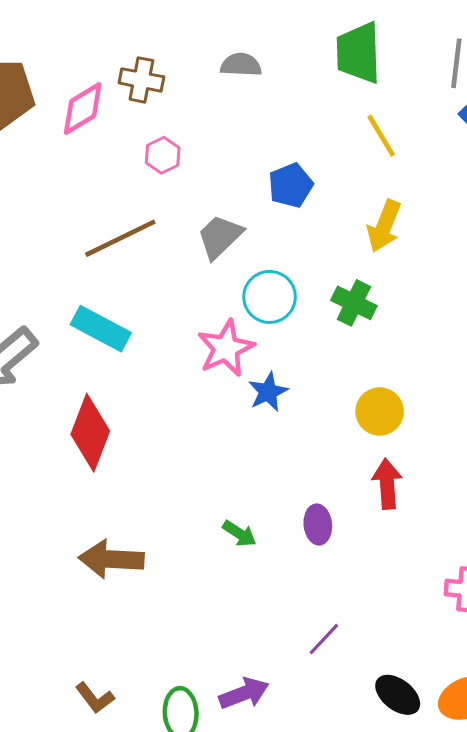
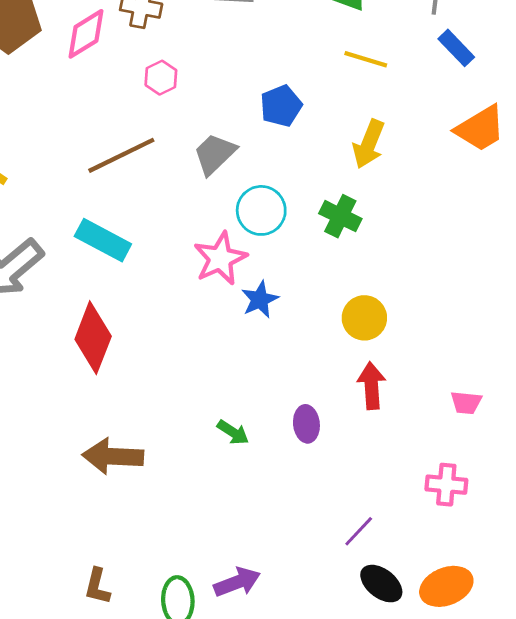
yellow line: (381, 136) -> (366, 59), turned -42
purple line: (324, 639) -> (359, 531), moved
brown L-shape: (95, 698) -> (97, 586), turned 51

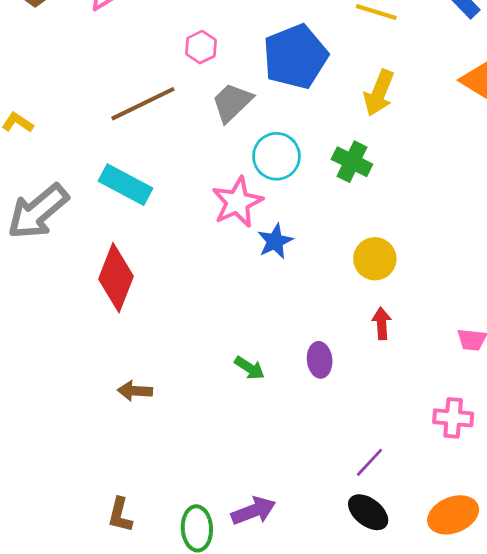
pink hexagon: (161, 78) -> (201, 47), moved
blue pentagon: (281, 106) -> (295, 57), size x1.6
red arrow: (371, 386) -> (382, 323), size x0.7
brown arrow: (113, 456) -> (135, 391), size x0.6
black ellipse: (381, 584) -> (368, 512), moved

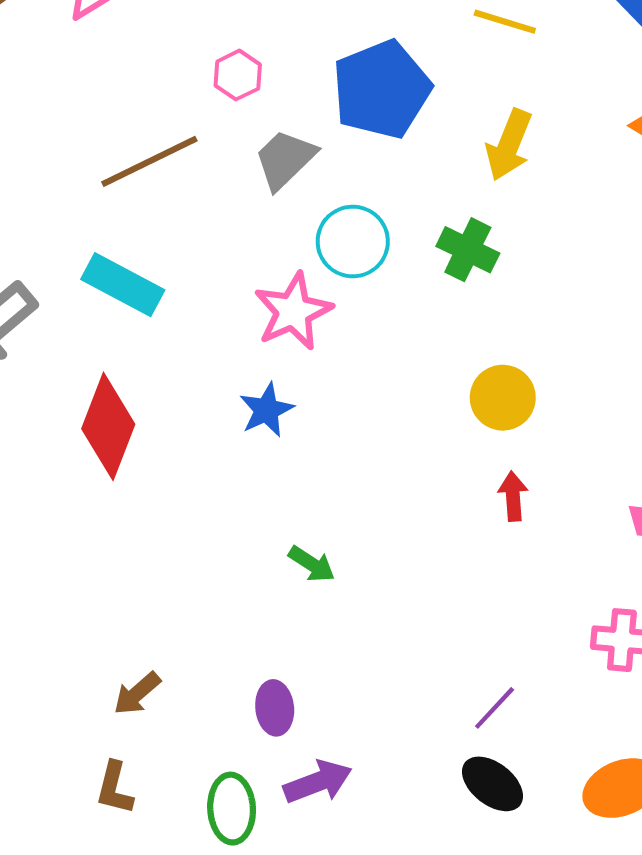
blue star: (275, 241) -> (266, 410), moved
purple ellipse: (320, 360) -> (275, 708), moved
brown arrow: (135, 391) -> (137, 694), moved, turned -44

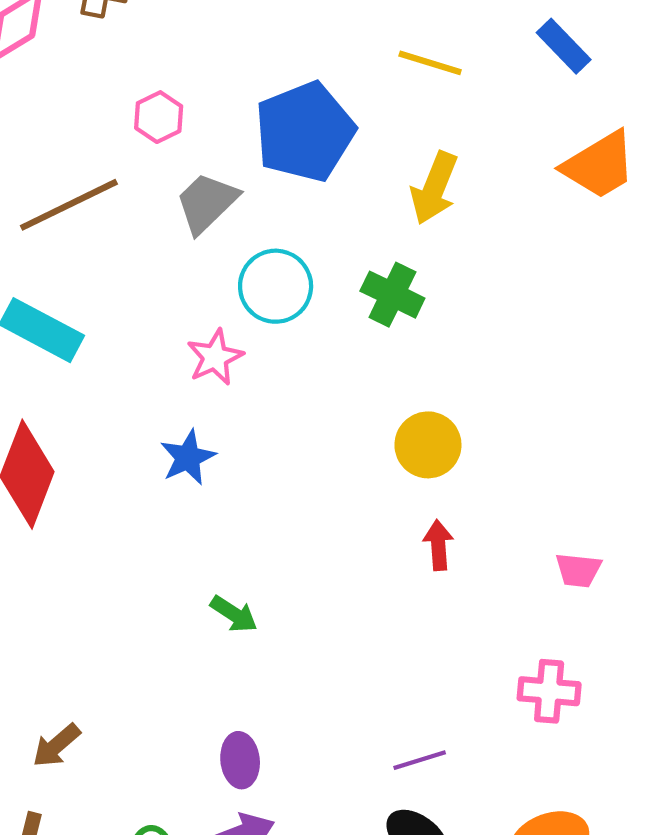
pink star: (293, 311) -> (215, 357), size x0.7
purple ellipse: (275, 708) -> (240, 760), moved
purple line: (495, 708) -> (420, 760), turned 30

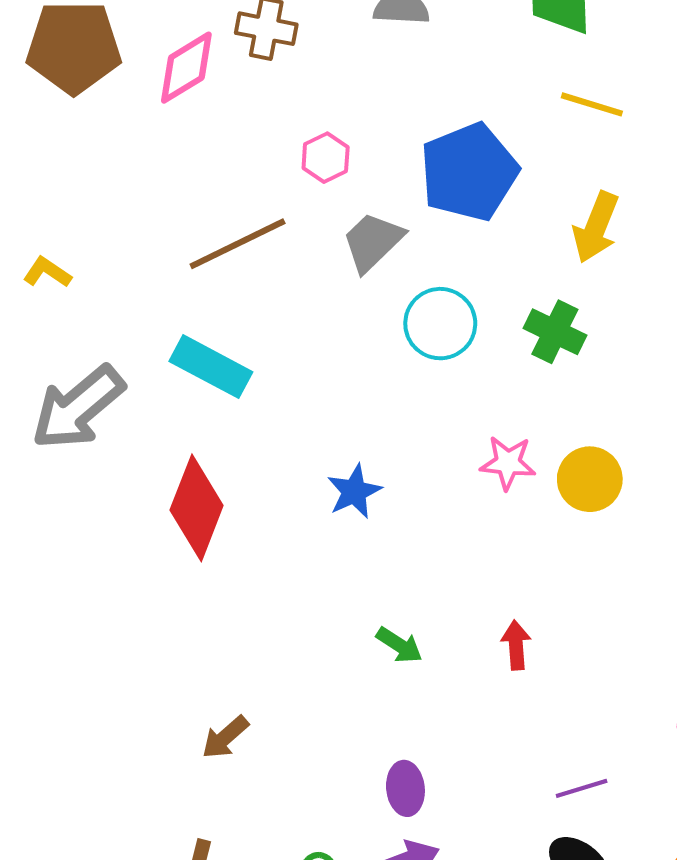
pink star: (215, 357) -> (508, 463), moved, turned 30
red arrow: (438, 545) -> (516, 645), moved
brown arrow: (56, 746) -> (225, 737), moved

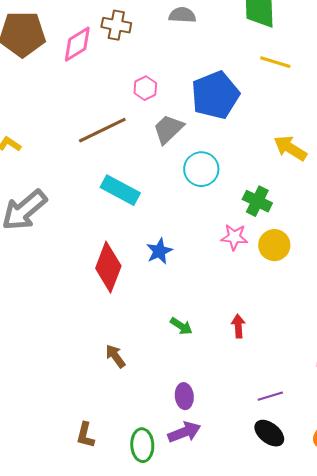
yellow arrow: (596, 227) -> (290, 148), moved, turned 100
green cross: (555, 332) -> (257, 201), moved
cyan rectangle: (211, 367) -> (120, 190), moved
red diamond: (197, 508) -> (108, 267), moved
brown arrow: (225, 737) -> (115, 356), moved, turned 95

